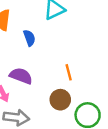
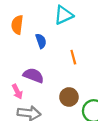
orange line: (69, 72) -> (73, 57), moved

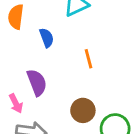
purple semicircle: (33, 75) -> (37, 82), turned 48

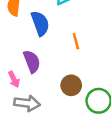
blue semicircle: (47, 38) -> (40, 23), size x1.5

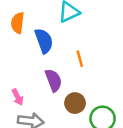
purple semicircle: (32, 61) -> (53, 80), moved

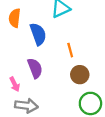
purple semicircle: (53, 80) -> (35, 68), moved
brown circle: (75, 103) -> (80, 75), moved

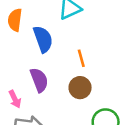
brown circle: (80, 75) -> (80, 88), moved

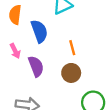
pink arrow: (15, 99) -> (15, 51), moved

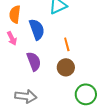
pink arrow: (15, 51) -> (12, 38), moved

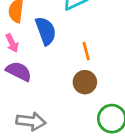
purple semicircle: (34, 61) -> (19, 71), moved, turned -42

